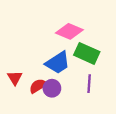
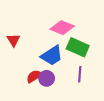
red triangle: (15, 78) -> (13, 40), moved

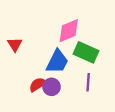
pink diamond: (62, 28) -> (69, 31), turned -45
blue trapezoid: (52, 56) -> (57, 62), turned -30

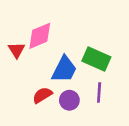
pink diamond: (69, 31) -> (40, 36), moved
purple circle: (52, 87) -> (69, 100), moved

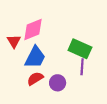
blue trapezoid: (64, 69) -> (35, 57), moved
purple line: (99, 93) -> (82, 67), moved

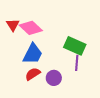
pink diamond: (33, 30) -> (31, 28), turned 65
red triangle: (14, 41) -> (13, 25), moved

